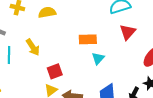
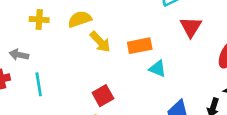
yellow arrow: (33, 47) -> (100, 42), moved
cyan triangle: (98, 58) -> (158, 69), turned -40

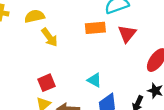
orange rectangle: (140, 46) -> (95, 28), moved
cyan triangle: (158, 69) -> (94, 80), moved

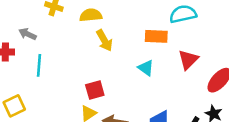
red triangle: (127, 34) -> (188, 60), moved
cyan triangle: (94, 80) -> (146, 68), moved

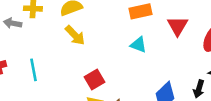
gray arrow: (28, 34) -> (13, 23), moved
yellow arrow: (104, 40) -> (75, 35), moved

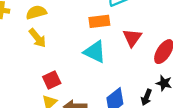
cyan triangle: (138, 45) -> (95, 52), size x1.5

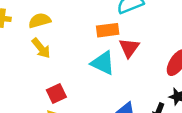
red triangle: (132, 38) -> (129, 48), moved

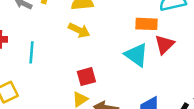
yellow arrow: (41, 48) -> (79, 30), turned -35

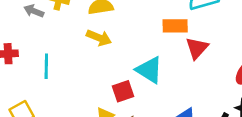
cyan triangle: (136, 55) -> (149, 70), moved
red square: (86, 77) -> (123, 91), moved

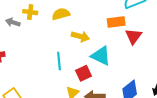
yellow arrow: (99, 38) -> (80, 36), moved
cyan line: (46, 66) -> (59, 61), moved

